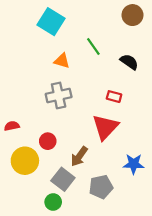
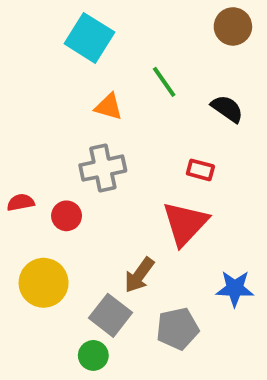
red semicircle: (12, 126) -> (21, 202), moved
red circle: (48, 141) -> (67, 216), moved

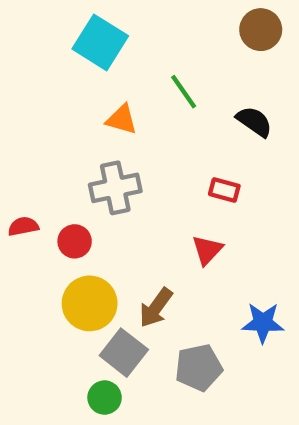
red triangle: (185, 223) -> (207, 250), size x0.6
yellow circle: (44, 283) -> (90, 303), moved

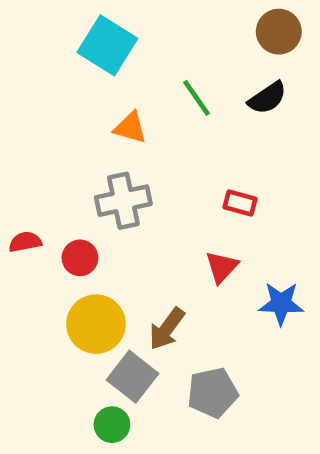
black semicircle: (254, 122) -> (267, 98), moved, turned 111
blue star: (263, 323) -> (281, 304), moved

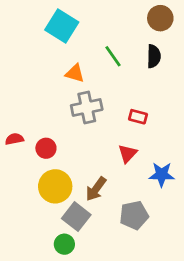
black semicircle: (267, 98) -> (154, 56), turned -55
gray cross: (123, 201) -> (87, 108), moved
gray pentagon: (213, 393) -> (134, 215), moved

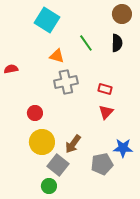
red semicircle: (14, 139) -> (11, 69), moved
red triangle: (127, 153) -> (106, 112), moved
blue star: (162, 175) -> (123, 148), moved

